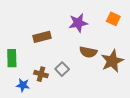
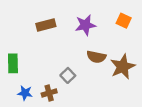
brown rectangle: (42, 37) -> (46, 25), moved
brown cross: (41, 74) -> (49, 93), moved, turned -32

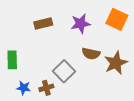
orange square: (124, 21) -> (117, 19), size x1.5
gray square: (68, 75) -> (64, 71), size x1.5

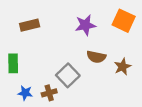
brown rectangle: (43, 24) -> (30, 25), moved
brown star: (116, 63) -> (123, 67), size x0.7

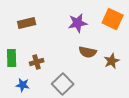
gray square: (68, 75) -> (63, 84), moved
brown cross: (49, 93) -> (37, 62), moved

